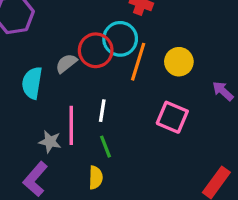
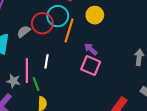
yellow circle: (179, 62) -> (95, 15), moved
purple arrow: (223, 91) -> (91, 49), moved
green line: (105, 147) -> (36, 84), moved

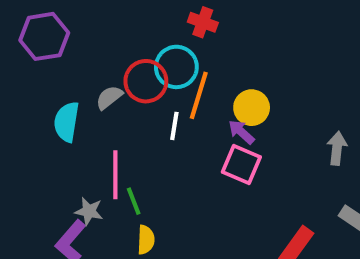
yellow circle: (95, 15) -> (252, 108), moved
white line: (46, 61) -> (174, 126), moved
gray star: (13, 81) -> (89, 211), moved

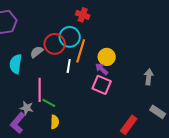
green line: (134, 201) -> (49, 103), turned -40

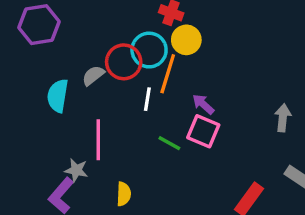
yellow circle: (107, 57) -> (186, 40), moved
green line: (49, 103) -> (169, 143), moved

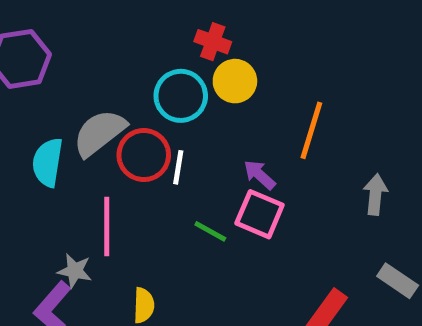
red circle: (124, 62) -> (144, 155), moved
orange line: (168, 74) -> (311, 130), moved
gray semicircle: (93, 75) -> (99, 133), size x1.6

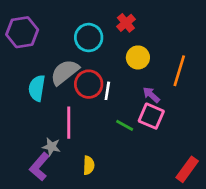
red cross: (213, 42) -> (126, 23), turned 30
yellow circle: (235, 81) -> (138, 57), moved
cyan circle: (181, 96) -> (89, 38), moved

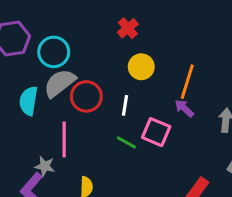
cyan circle: (89, 38) -> (54, 52), moved
white line: (107, 91) -> (125, 105), moved
purple arrow: (151, 95) -> (184, 108), moved

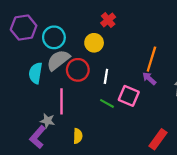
yellow circle: (141, 67) -> (94, 43), moved

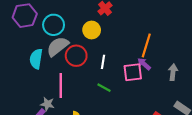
pink square: (129, 96) -> (133, 72), moved, turned -30

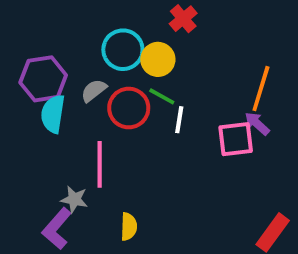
purple hexagon: (25, 16) -> (43, 79), moved
cyan circle: (54, 25) -> (123, 50), moved
gray semicircle: (58, 46) -> (94, 91), size x0.6
green line: (104, 88) -> (162, 96), moved

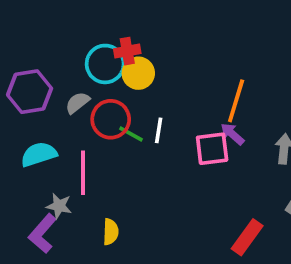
red cross: (183, 19) -> (127, 51), moved, turned 30
green line: (162, 96) -> (131, 134), moved
cyan semicircle: (53, 114) -> (39, 154), moved, turned 63

